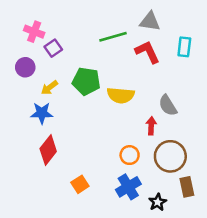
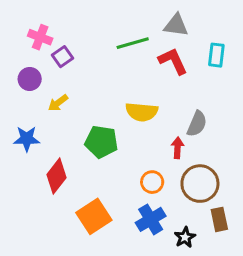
green pentagon: (86, 81) -> (101, 142), moved
gray semicircle: (168, 105) -> (197, 124), turned -125
blue star: (42, 113) -> (27, 139), moved
orange square: (80, 184) -> (94, 216), size x1.6

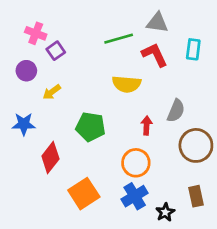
yellow semicircle: (142, 112) -> (127, 84), moved
red arrow: (178, 148) -> (147, 125), moved
orange circle: (152, 182) -> (136, 163), size x1.4
brown circle: (200, 184) -> (196, 145), moved

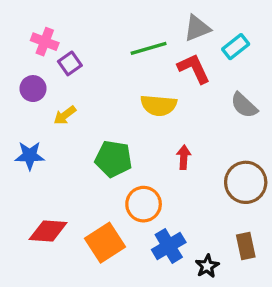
gray triangle: (157, 23) -> (197, 28), turned -30
cyan rectangle: (193, 49) -> (236, 47), moved, turned 45
gray semicircle: (176, 111) -> (244, 105), moved, turned 110
red diamond: (50, 157) -> (48, 231), moved, turned 56
orange circle: (136, 163) -> (144, 204), moved

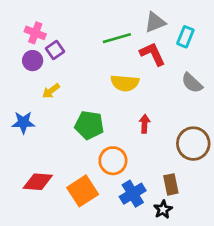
cyan rectangle: (236, 47) -> (185, 37), turned -30
purple circle: (33, 89) -> (33, 61), moved
brown rectangle: (246, 246) -> (171, 184), moved

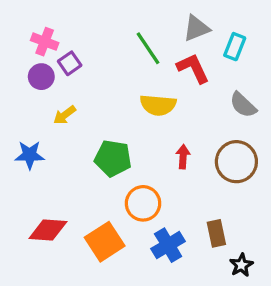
green line: (117, 38) -> (148, 48), turned 72
brown circle: (193, 144) -> (236, 162), moved
black star: (163, 209) -> (241, 265), moved

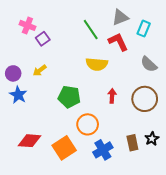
purple circle: (41, 77) -> (13, 73), moved
blue star: (30, 155) -> (18, 95), turned 30
black star: (241, 265) -> (152, 139), moved

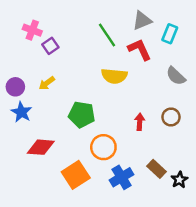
red arrow: (112, 96) -> (140, 122), moved
brown circle: (145, 99) -> (171, 117), size x0.6
black star: (152, 139) -> (179, 180), moved
red diamond: (29, 141) -> (41, 147), moved
brown rectangle: (132, 143) -> (157, 169), turned -35

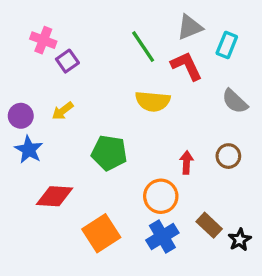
orange circle: (103, 147) -> (161, 196), moved

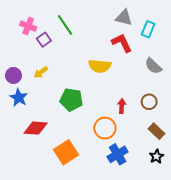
gray triangle: (190, 27) -> (124, 18), turned 36
green line: (143, 47) -> (65, 25), moved
brown rectangle: (209, 225) -> (156, 131), moved
blue cross: (162, 236) -> (118, 154), moved

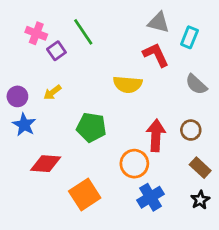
red arrow: (122, 106) -> (156, 135), size x1.6

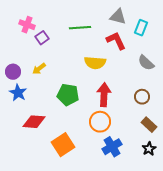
green line: (83, 32) -> (80, 28), moved, turned -60
red arrow: (156, 135) -> (104, 95), moved

